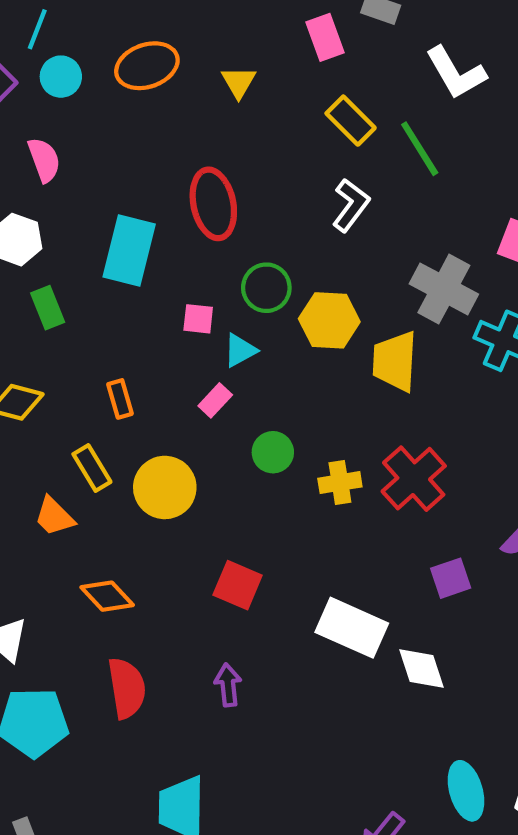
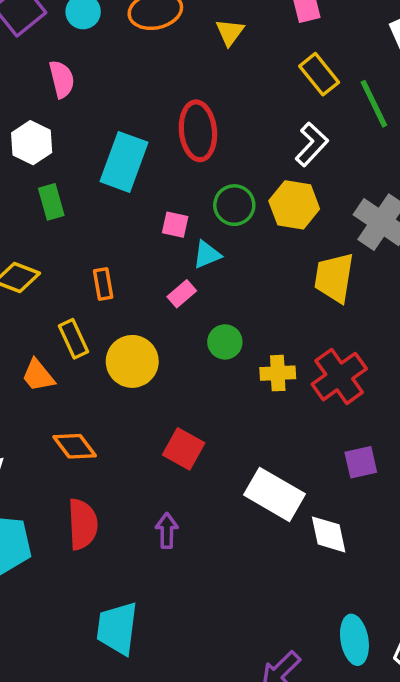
yellow hexagon: (329, 320) -> (294, 205), moved

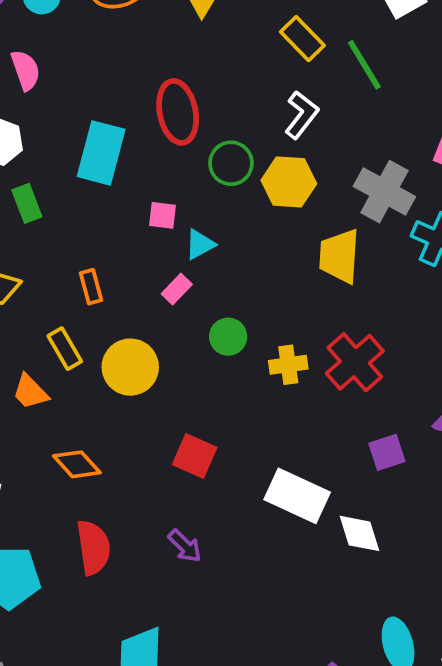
green circle: (234, 205) -> (231, 163), moved
purple arrow: (167, 531) -> (185, 546), turned 140

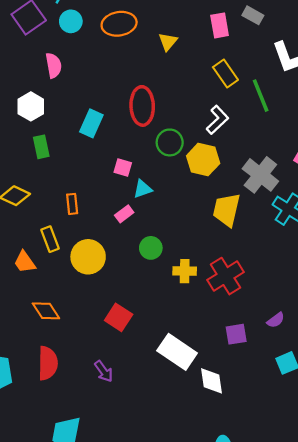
cyan rectangle: (101, 153) -> (91, 123), size x0.7

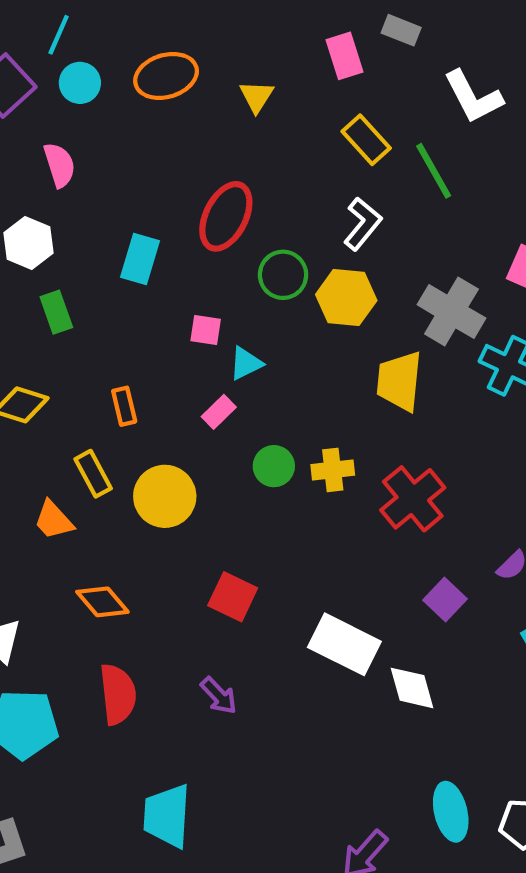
red ellipse: (142, 106) -> (226, 216), turned 36
yellow cross: (185, 271) -> (333, 470), moved
purple square: (236, 334) -> (445, 599), turned -30

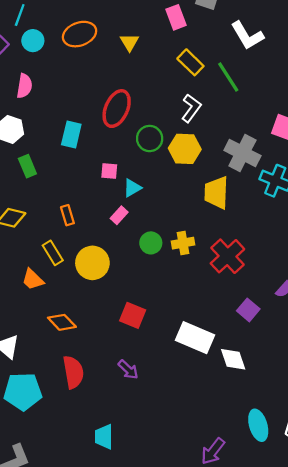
pink semicircle: (59, 165) -> (24, 86), turned 30
cyan trapezoid: (167, 816) -> (104, 437), size x0.7

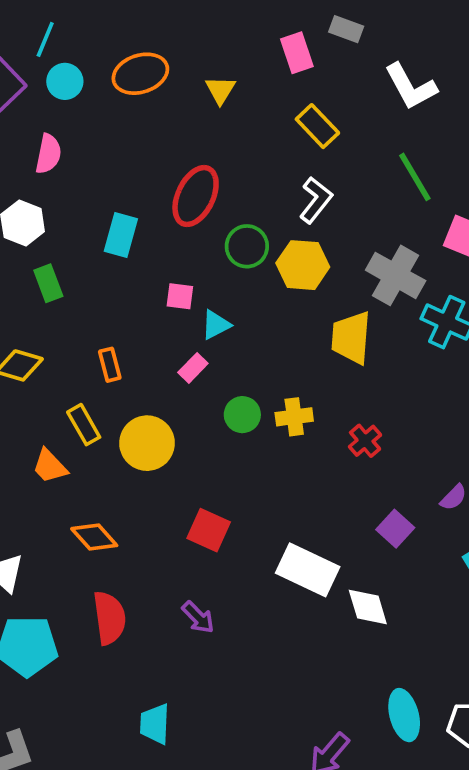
green line: (228, 77) -> (415, 177), moved
red cross: (227, 256) -> (365, 441), size x0.6

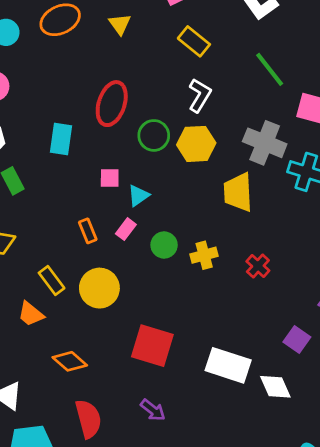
orange rectangle: (110, 365) -> (88, 231), moved
green circle: (242, 415) -> (164, 245), moved
purple square: (395, 529) -> (297, 339), moved
red square: (209, 530) -> (152, 346), size x1.4

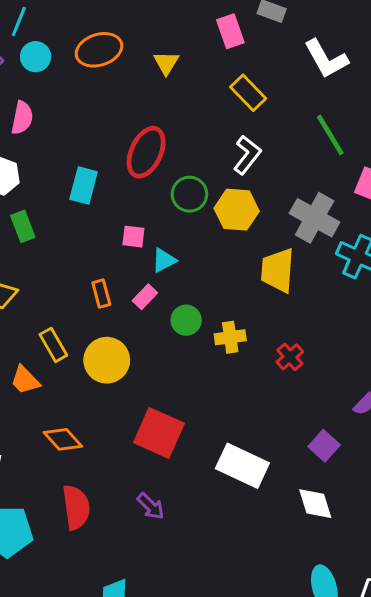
white diamond: (275, 387) -> (315, 504), moved

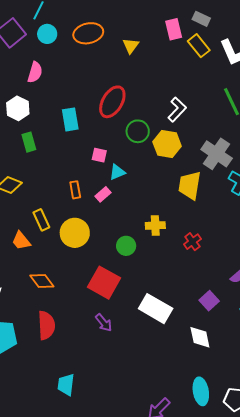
yellow rectangle: (248, 93) -> (199, 46), moved
cyan rectangle: (84, 185) -> (70, 119), turned -30
green circle: (186, 320) -> (126, 246), moved
purple arrow: (151, 506) -> (104, 323), moved

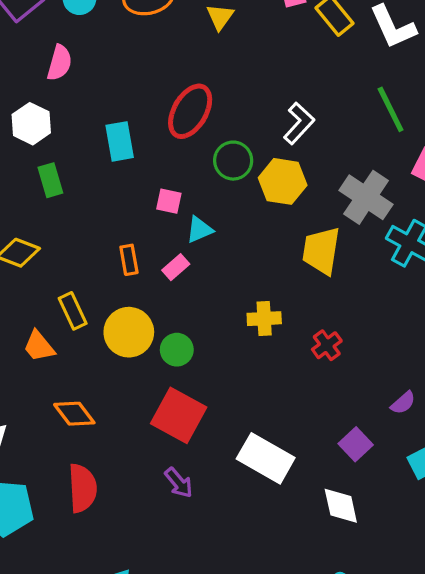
green circle: (126, 246) -> (177, 350), moved

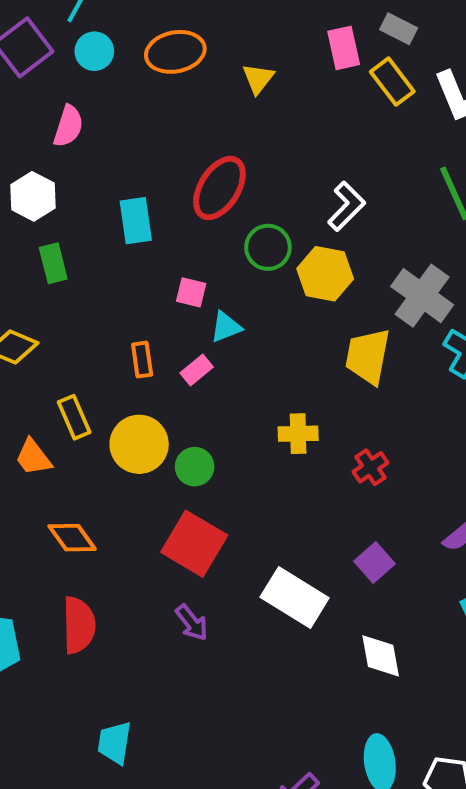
purple square: (356, 444) -> (374, 562), moved

